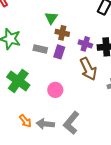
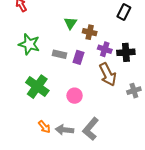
brown cross: (62, 33) -> (90, 32), moved

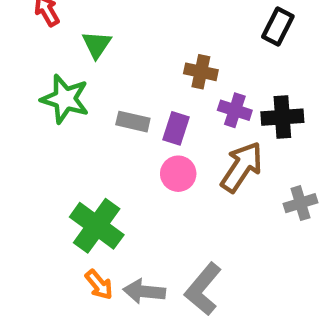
green triangle: (70, 23) -> (97, 45), moved
brown arrow: (108, 74) -> (242, 167), turned -120
green cross: (37, 87) -> (97, 226), moved
pink circle: (75, 96) -> (178, 174), moved

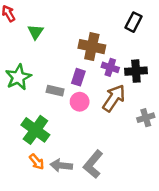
brown cross: (201, 72) -> (92, 47), size x1.5
green star: (65, 99) -> (18, 77), moved, turned 30
gray rectangle: (133, 122) -> (55, 91), moved

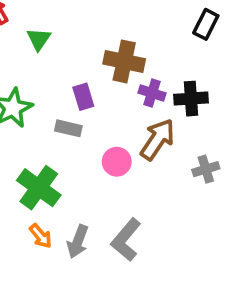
black rectangle: (133, 22) -> (206, 24), moved
purple rectangle: (78, 77) -> (83, 97), moved, turned -35
pink circle: (80, 102) -> (117, 162), moved
gray arrow: (61, 165) -> (78, 242), turned -75

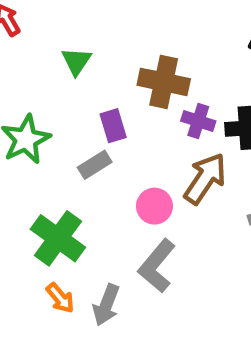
green triangle: (39, 39) -> (76, 61), moved
gray rectangle: (68, 128) -> (95, 165), turned -45
gray L-shape: (126, 240) -> (157, 266), moved

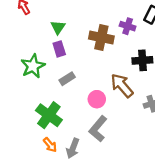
purple cross: (198, 121) -> (128, 26), moved
purple rectangle: (113, 126) -> (59, 49), moved
brown arrow: (205, 179) -> (122, 85), turned -75

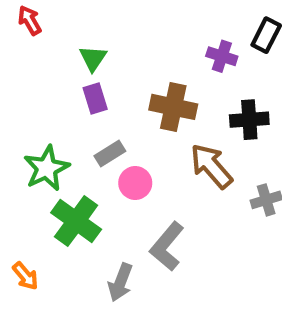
brown cross: (101, 38) -> (173, 107), moved
green star: (33, 66) -> (47, 168), moved
pink circle: (97, 99) -> (135, 183), moved
orange arrow: (50, 145) -> (25, 276), moved

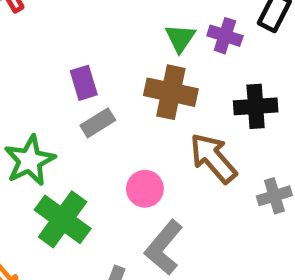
green triangle: (93, 58) -> (180, 38), moved
gray rectangle: (110, 153) -> (98, 123), moved
pink circle: (135, 183) -> (145, 189), moved

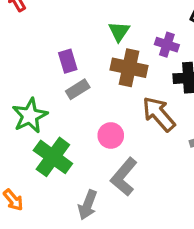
purple cross: (225, 36) -> (167, 45), moved
green triangle: (180, 38) -> (119, 31), moved

